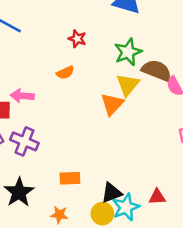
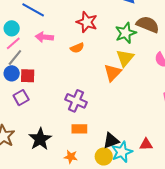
red star: (77, 39) -> (87, 22), size x1.5
brown semicircle: (157, 70) -> (148, 24), moved
pink arrow: (22, 96) -> (44, 37), moved
purple cross: (24, 141) -> (76, 101), moved

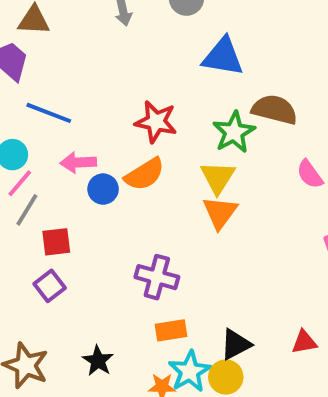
orange semicircle: (77, 48) -> (145, 174), size x1.5
yellow triangle: (125, 58) -> (218, 177), moved
blue circle: (12, 73) -> (103, 189), moved
black star: (40, 139) -> (98, 361), size x0.7
cyan star: (122, 152) -> (190, 371), moved

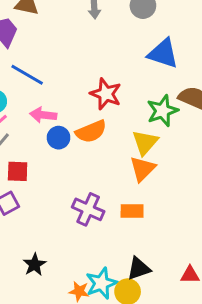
orange rectangle: (171, 330) -> (132, 211), moved

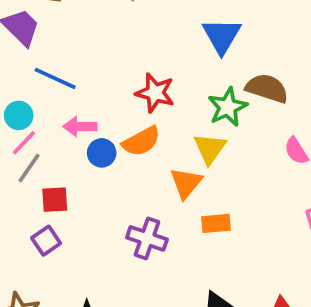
blue triangle: (163, 53) -> (222, 36), turned 48
orange triangle: (143, 169) -> (186, 183), moved
orange rectangle: (132, 211) -> (216, 223), moved

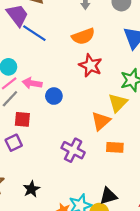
blue line: (55, 78) -> (34, 33), moved
pink arrow: (80, 127) -> (32, 83), moved
orange semicircle: (141, 141) -> (83, 36), moved

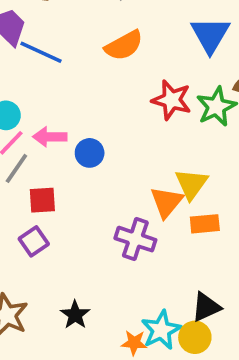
red star: (91, 65) -> (172, 100), moved
yellow triangle: (118, 103) -> (191, 184), moved
orange triangle: (101, 121) -> (166, 202), moved

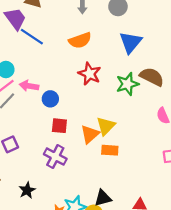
red star: (172, 100) -> (90, 74), moved
red square: (42, 200) -> (59, 126), moved
purple cross: (135, 239) -> (55, 157), moved

